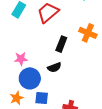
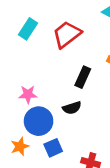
blue square: (42, 98) -> (53, 148), turned -32

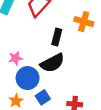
black semicircle: (72, 108) -> (52, 63), size x1.6

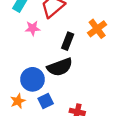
orange cross: (84, 22) -> (97, 29), turned 30
pink star: (15, 58) -> (33, 28), moved

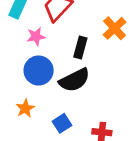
blue circle: (32, 79) -> (39, 71), moved
orange star: (18, 101) -> (25, 108), moved

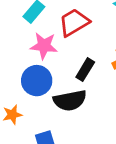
pink star: (36, 36) -> (44, 46), size x1.4

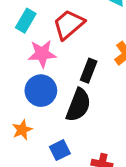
black semicircle: (70, 100) -> (78, 105), turned -48

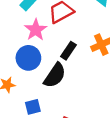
pink star: (42, 54) -> (36, 30), turned 30

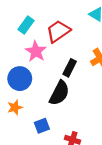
blue circle: (28, 58) -> (20, 79), moved

